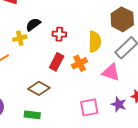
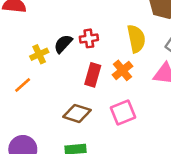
black semicircle: (33, 24) -> (63, 44), moved
pink square: (89, 107) -> (123, 113), moved

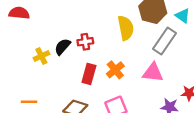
yellow semicircle: (136, 39) -> (126, 28), moved
orange line: (23, 85) -> (29, 102), moved, turned 42

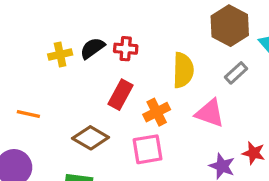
yellow semicircle: (126, 28) -> (183, 70), moved
gray rectangle: (165, 41) -> (236, 73), size x0.6
orange cross: (115, 70) -> (157, 112), moved

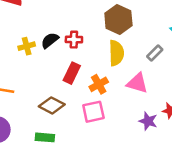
brown hexagon: (230, 26) -> (118, 19), moved

